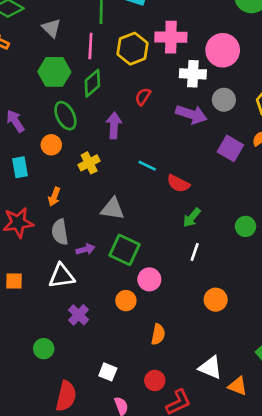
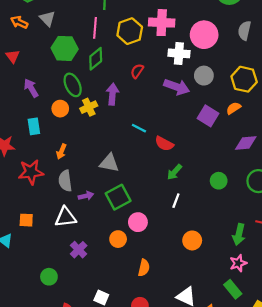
gray triangle: (51, 28) -> (47, 19), moved
yellow cross: (89, 163) -> (89, 107), moved
green square: (124, 250) -> (118, 197), turned 35

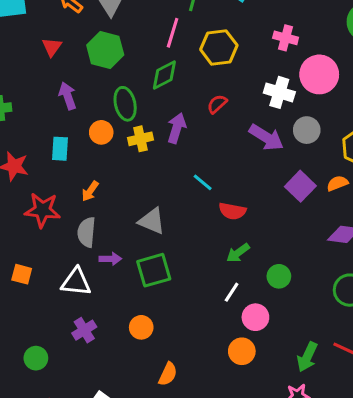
pink cross: (162, 23) -> (286, 38), moved, size x0.7
green hexagon: (65, 48) -> (105, 50), moved
red semicircle: (164, 144) -> (232, 211), turned -30
green circle: (219, 181) -> (279, 276), moved
pink circle: (138, 222) -> (255, 317), moved

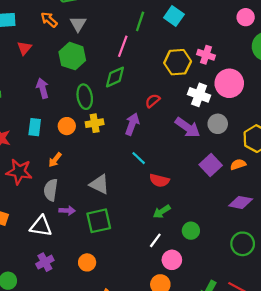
red triangle: (52, 47) -> (24, 48), moved
yellow hexagon: (219, 47) -> (178, 62), moved
purple arrow: (177, 128) -> (132, 124), moved
orange circle: (101, 132) -> (67, 126), moved

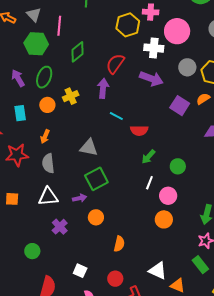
pink line: (123, 46) -> (59, 26), moved
green ellipse: (85, 97) -> (44, 77), moved, turned 45
red semicircle: (153, 101) -> (115, 64), size x1.5
gray circle: (218, 124) -> (187, 67), moved
purple arrow: (67, 211) -> (80, 198), moved

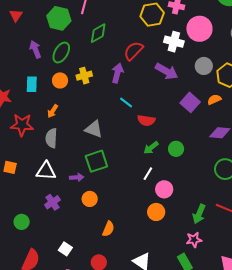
green circle: (178, 166) -> (176, 149), moved

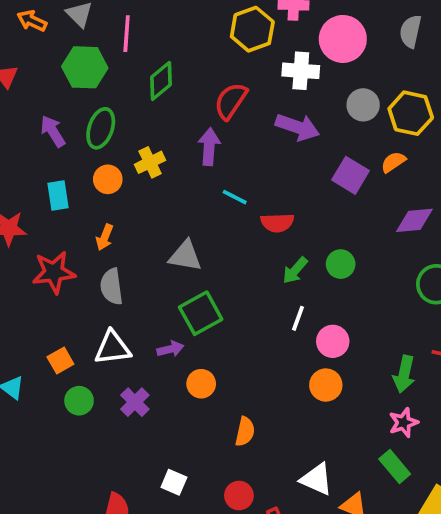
orange square: (10, 167) -> (60, 361), moved, turned -32
green circle: (22, 222) -> (79, 401), moved

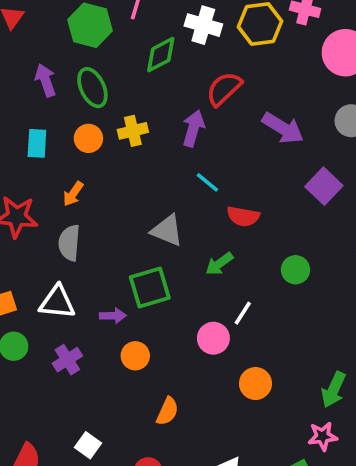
white cross: (301, 71) -> (203, 25), moved
green ellipse: (101, 128) -> (92, 88), turned -57
gray triangle: (185, 256) -> (167, 230), moved
green arrow: (295, 270) -> (219, 264), moved
pink circle: (333, 341) -> (213, 338), moved

